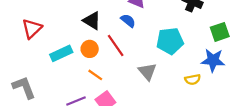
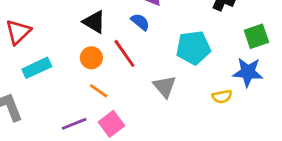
cyan rectangle: (61, 53) -> (37, 68), moved

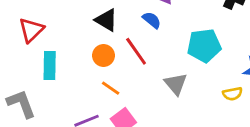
cyan rectangle: (37, 68) -> (50, 65), turned -64

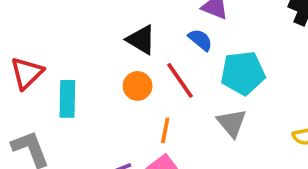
red triangle: (31, 30) -> (27, 73), moved
cyan pentagon: (204, 46) -> (243, 73), moved
orange line: (111, 88) -> (165, 130), moved, turned 66

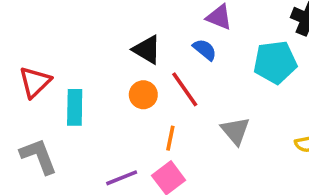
cyan pentagon: (243, 73) -> (275, 62), moved

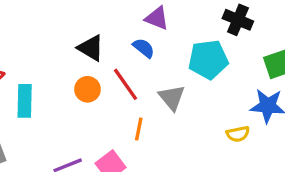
gray triangle: (235, 131) -> (172, 98), moved
orange line: (170, 138) -> (139, 129), moved

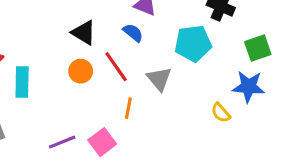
yellow semicircle: (238, 134) -> (221, 113), turned 60

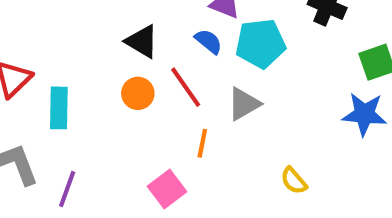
cyan pentagon: (193, 43) -> (260, 43), moved
gray triangle: (159, 79) -> (244, 104), turned 40
yellow semicircle: (221, 113) -> (294, 181), moved
purple line: (62, 142) -> (67, 189), moved, turned -48

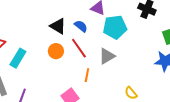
blue semicircle: (209, 41) -> (81, 26), moved
cyan rectangle: (59, 108) -> (18, 58), turned 30

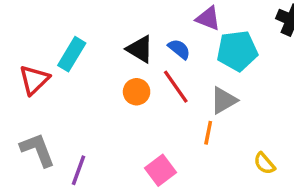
cyan rectangle: (18, 58) -> (72, 54), moved
orange line: (87, 75) -> (208, 133), moved

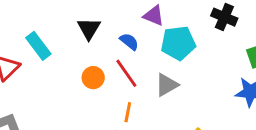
black triangle: (140, 49) -> (89, 29), moved, turned 30
cyan rectangle: (72, 54) -> (38, 46), turned -68
orange line: (208, 133) -> (128, 112), moved

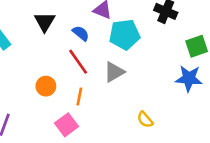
orange circle: (93, 78) -> (46, 86), moved

